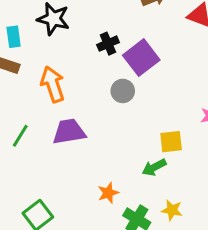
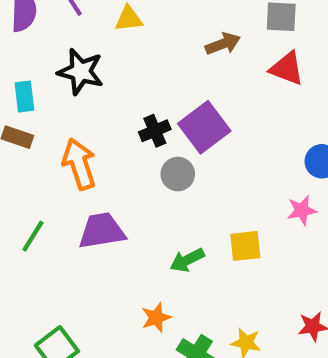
black cross: (108, 44) -> (155, 131), moved
green arrow: (154, 167) -> (187, 260), moved

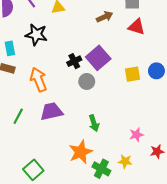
pink star: (302, 210) -> (136, 135), moved
yellow square: (245, 246) -> (132, 74), moved
green arrow: (187, 260) -> (94, 123), turned -77
orange star: (156, 318) -> (81, 152), size x1.6

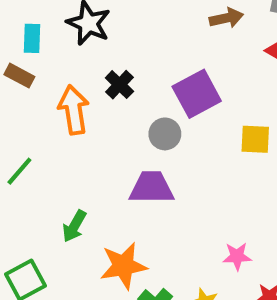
black cross: (74, 61) -> (119, 85), moved, turned -32
purple trapezoid: (51, 111) -> (151, 188), moved
green arrow: (94, 123) -> (74, 226), moved, turned 35

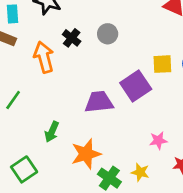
purple square: (197, 94) -> (136, 86), moved
gray circle: (165, 134) -> (108, 34), moved

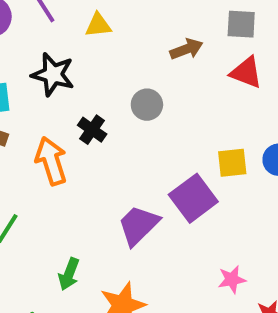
gray circle: (108, 34) -> (147, 105), moved
purple trapezoid: (99, 102) -> (138, 225), turned -36

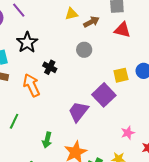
yellow triangle: (98, 25) -> (71, 14), moved
black star: (53, 74) -> (27, 42), turned 30
gray circle: (147, 105) -> (84, 50), moved

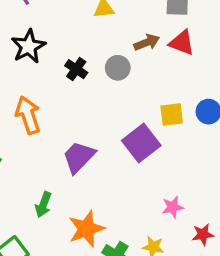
brown arrow: (91, 22) -> (147, 42), moved
black cross: (50, 67) -> (76, 69), moved
purple trapezoid: (78, 112) -> (79, 157), moved

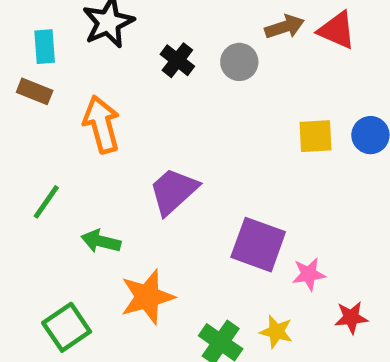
purple square: (141, 143) -> (258, 245), moved, turned -36
green arrow: (43, 205) -> (101, 241), moved, turned 80
orange star: (86, 229) -> (147, 297), moved

